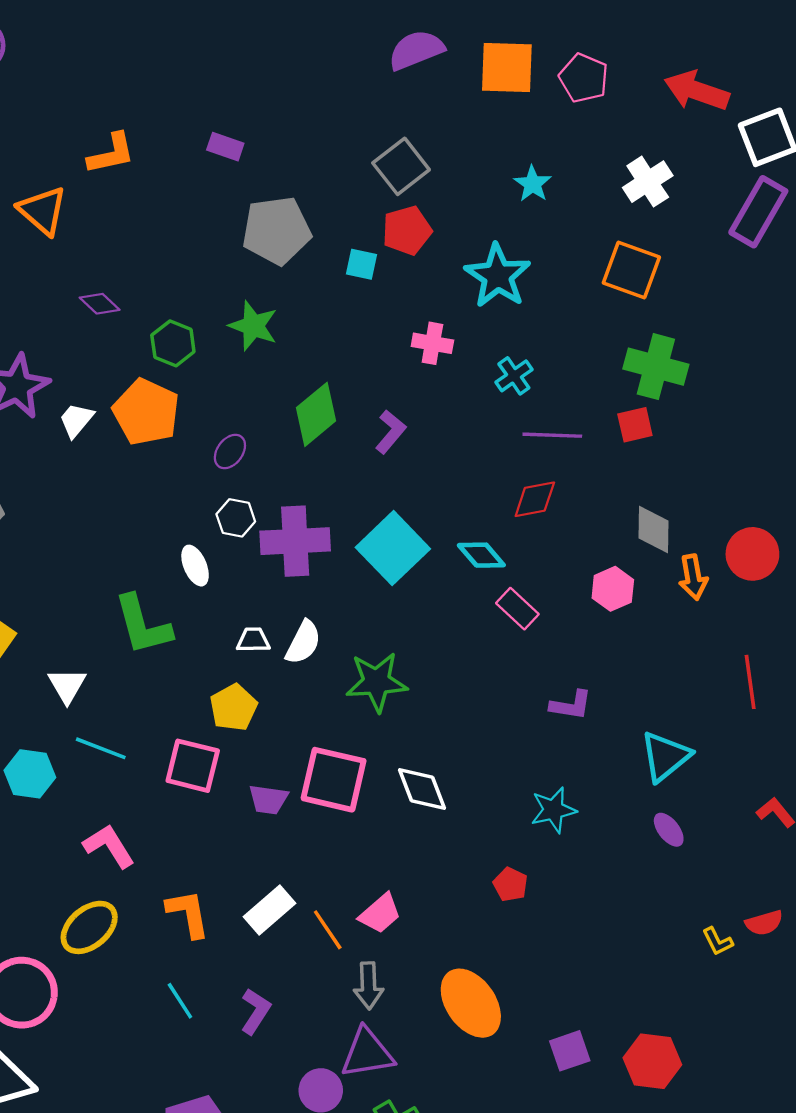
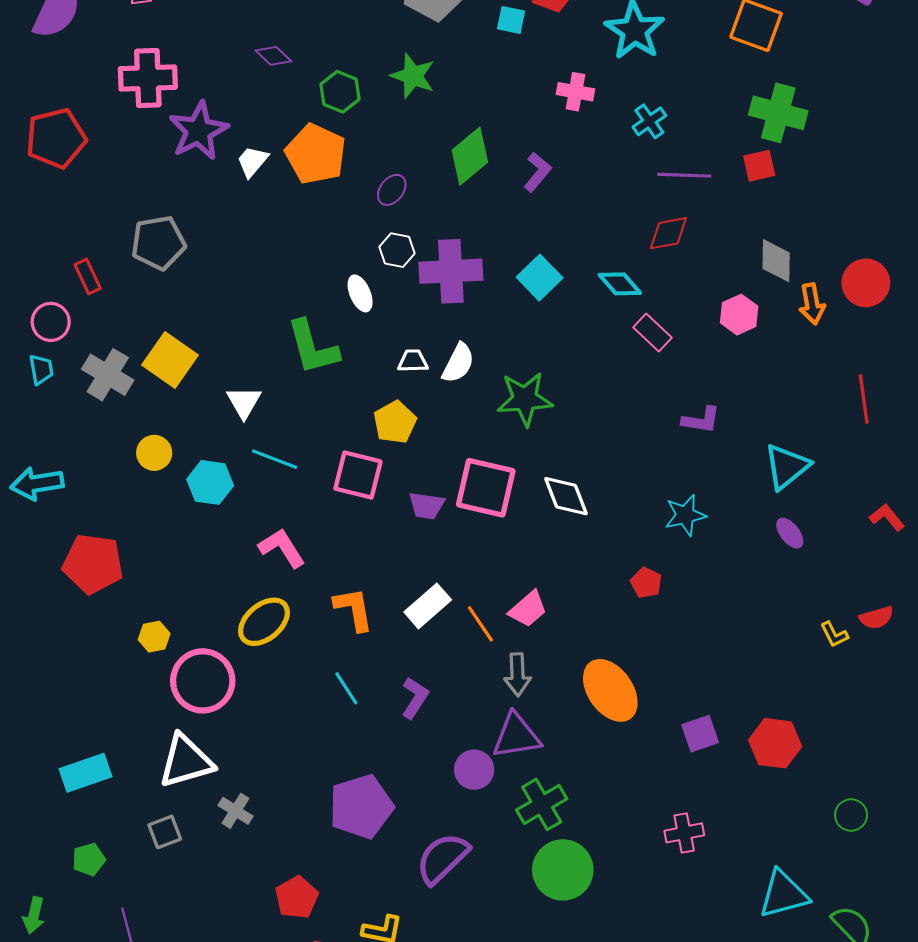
cyan square: (393, 548) -> (540, 278), size x0.7

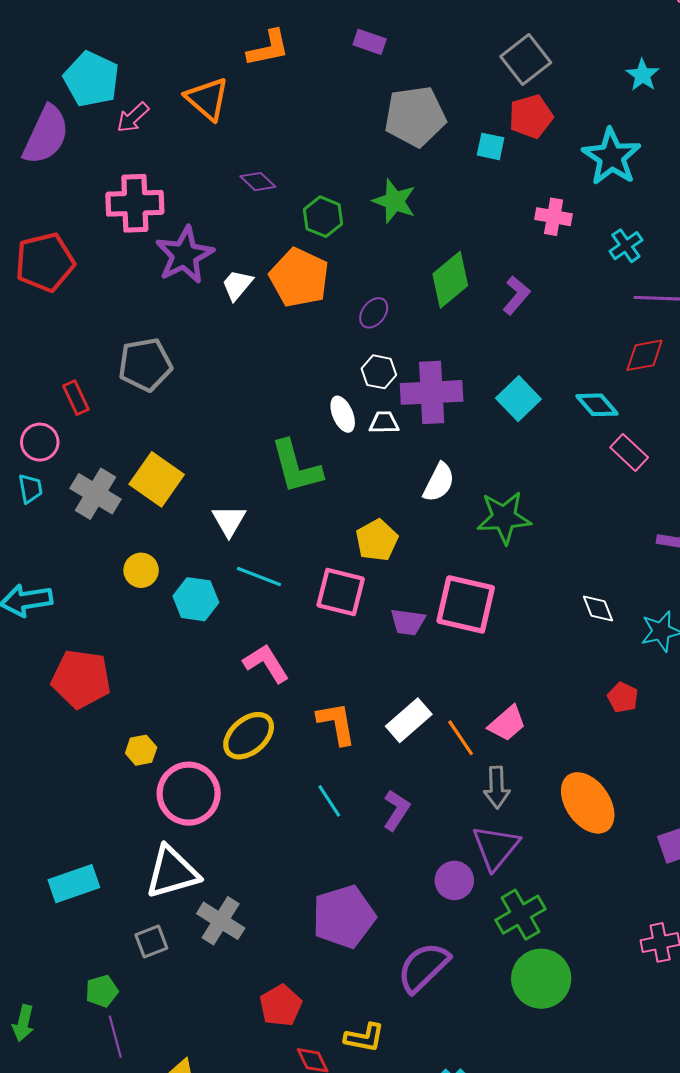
white trapezoid: (413, 361) -> (384, 422), moved
white diamond: (566, 496) -> (598, 609), moved, size x0.7
purple triangle: (516, 736) -> (496, 847), turned -42
gray cross: (235, 811) -> (221, 921), size x1.4
green pentagon: (89, 859) -> (102, 991), moved

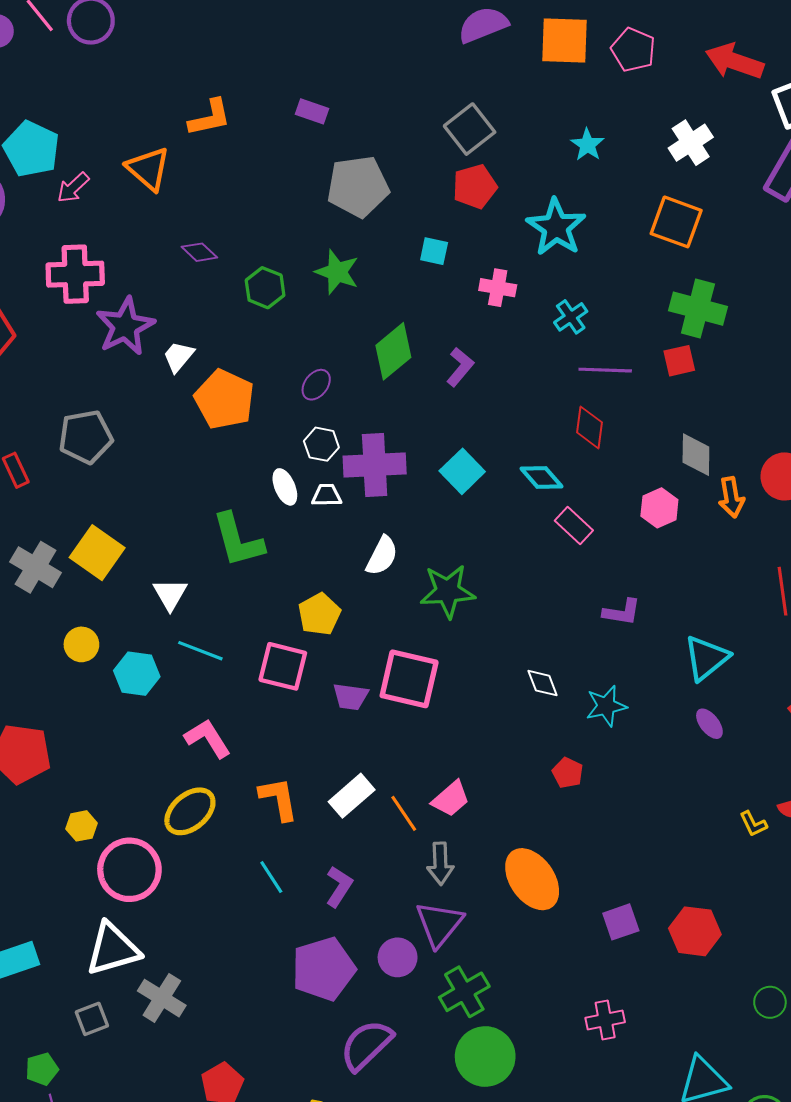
cyan square: (491, 146) -> (434, 251), moved
orange pentagon: (299, 278) -> (224, 399), moved
red diamond: (645, 355) -> (589, 427), turned -72
purple pentagon: (344, 917) -> (323, 969), moved

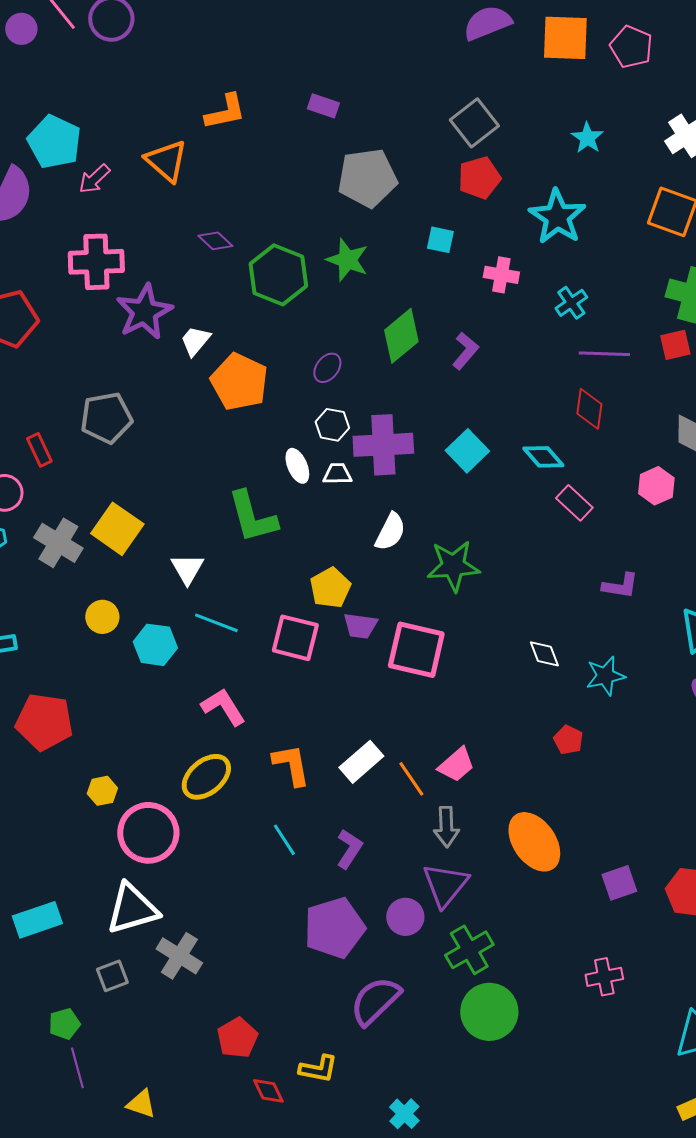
green hexagon: (265, 288) -> (278, 275), size x1.5
purple trapezoid: (351, 697) -> (360, 626), moved

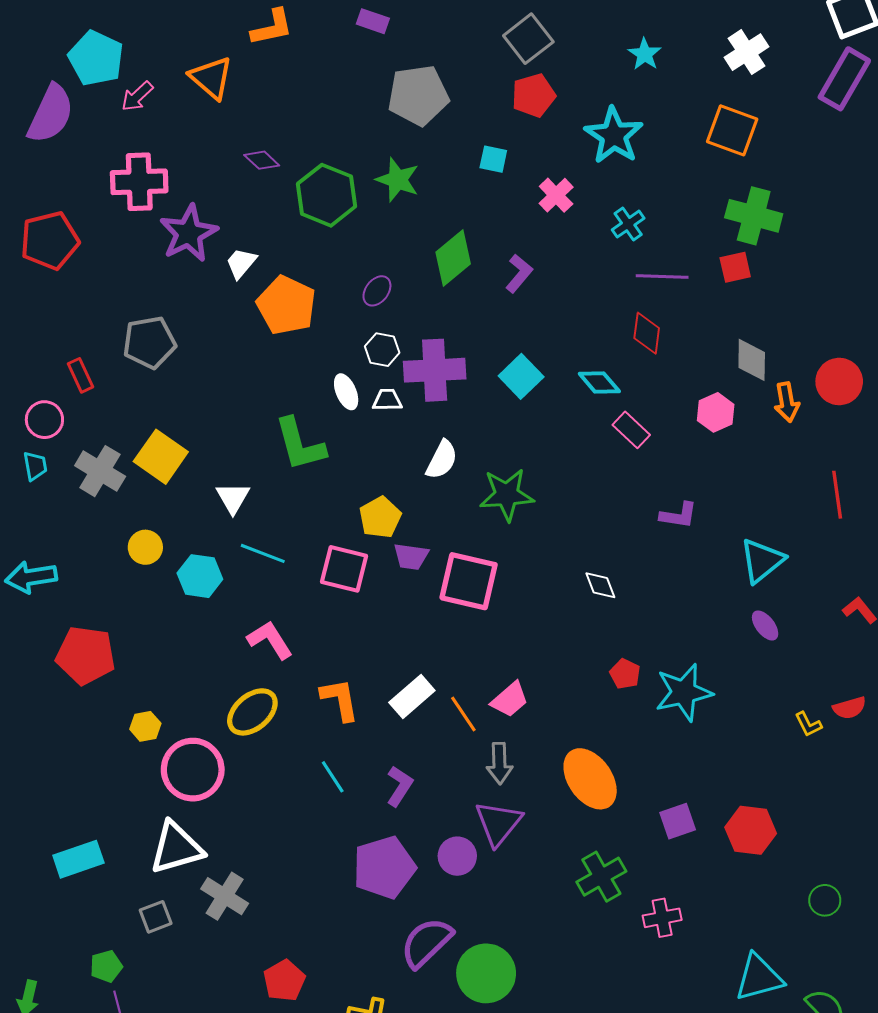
pink cross: (501, 275) -> (556, 195), turned 36
cyan star: (605, 676) -> (684, 692), moved, size x1.4
green cross: (469, 950) -> (601, 877), moved
green circle: (489, 1012) -> (486, 973), moved

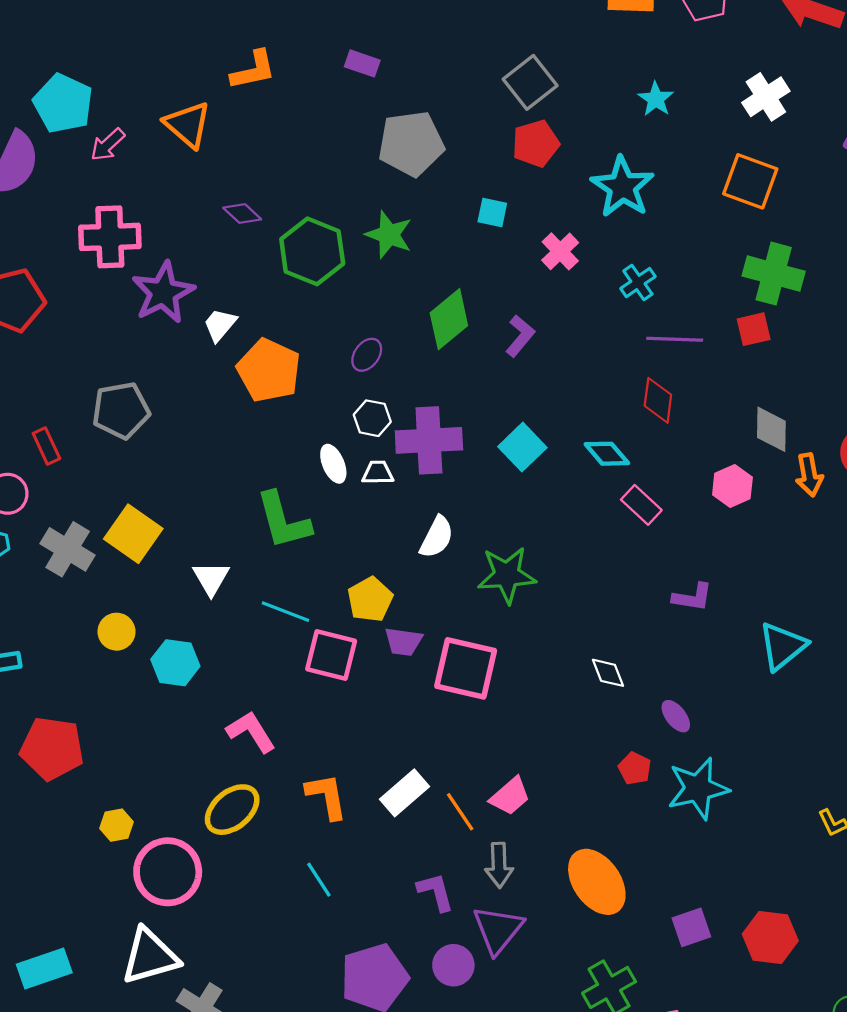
cyan line: (263, 553) -> (286, 612), moved
purple ellipse: (765, 625) -> (676, 716), moved
purple L-shape: (400, 786) -> (436, 892), moved, turned -48

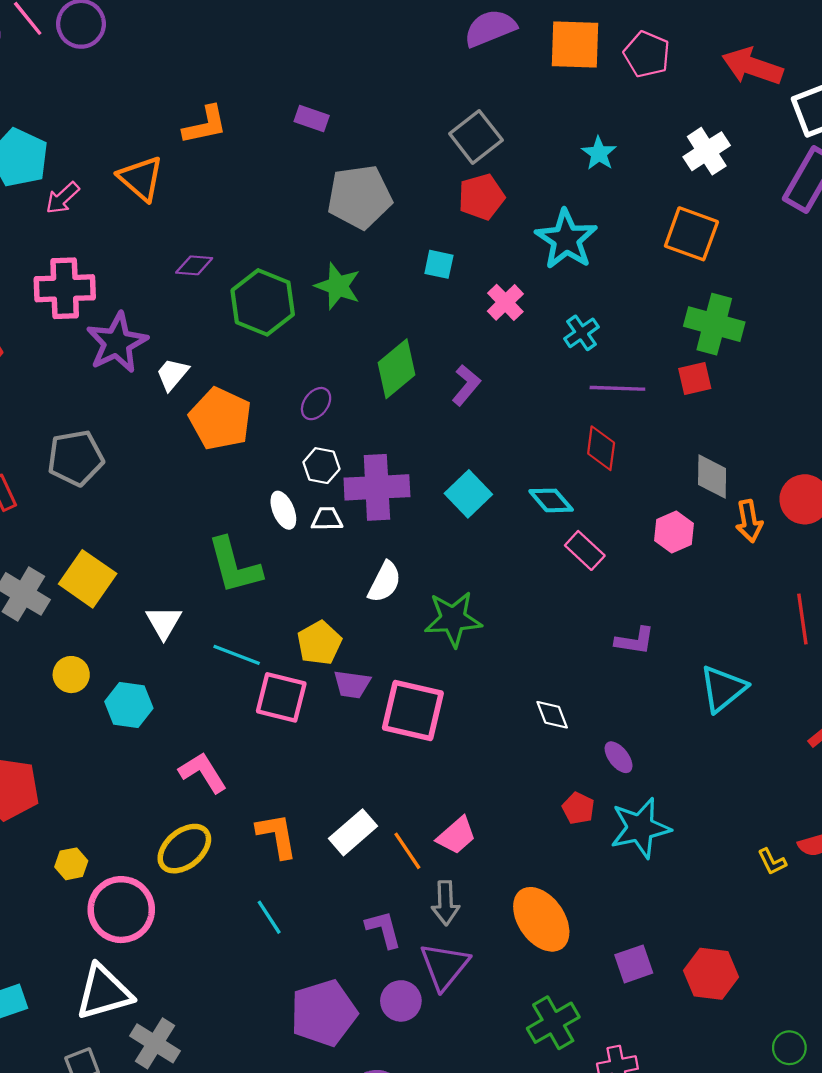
purple diamond: (242, 214) -> (194, 265), turned -39

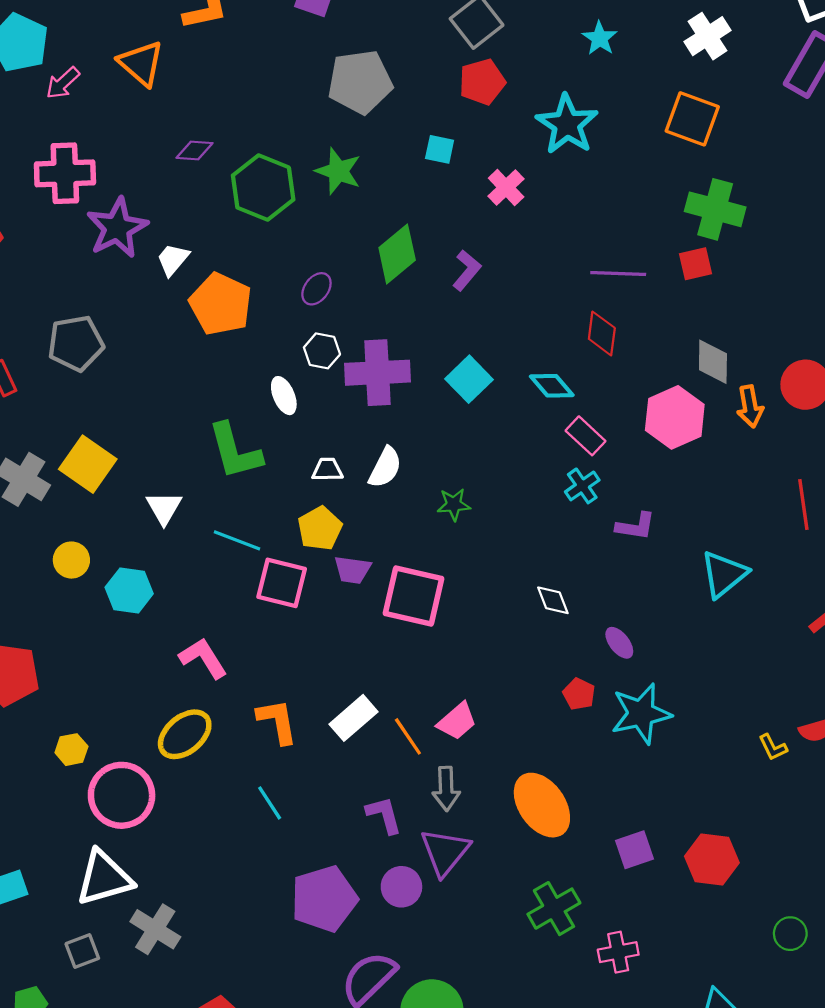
cyan cross: (582, 333) -> (582, 486), moved
white trapezoid: (327, 519) -> (327, 470), moved
pink hexagon: (674, 532) -> (675, 417), size x1.5
green star: (453, 619) -> (454, 504), size x0.6

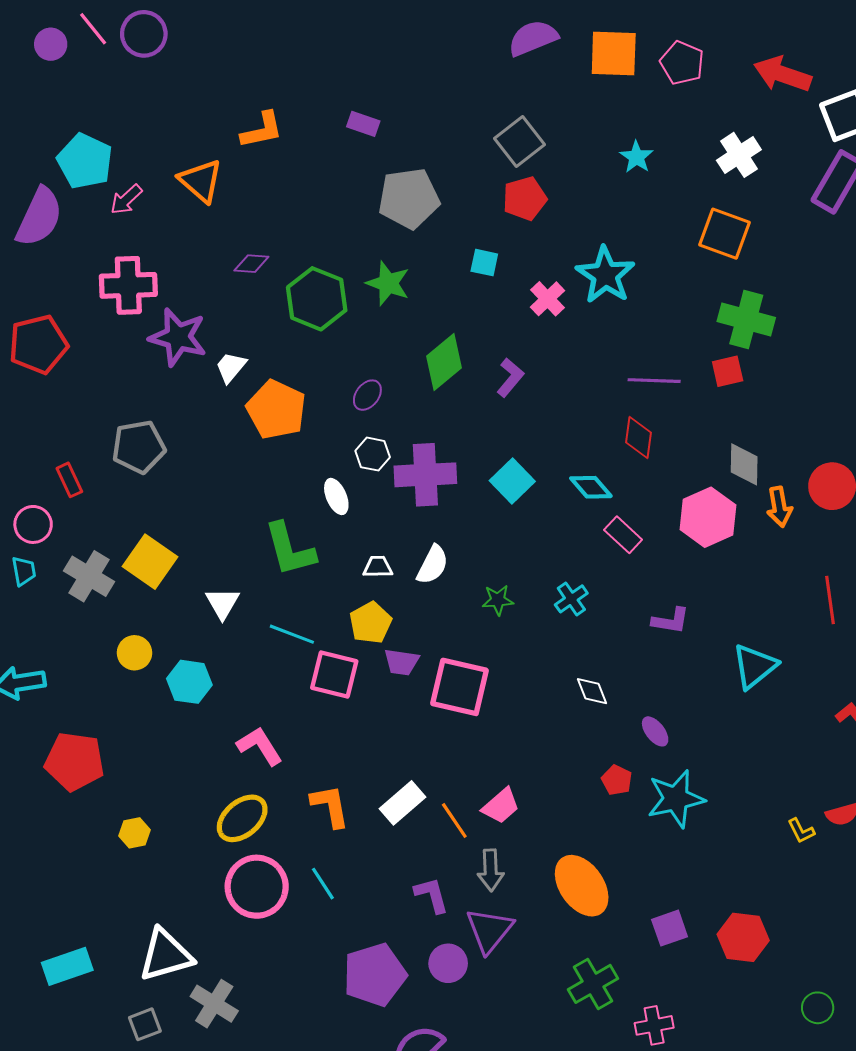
cyan star: (567, 124) -> (605, 275), moved
purple star: (117, 228) -> (178, 337), turned -30
cyan cross: (582, 486) -> (571, 599), moved
pink circle: (122, 795) -> (257, 887), moved

